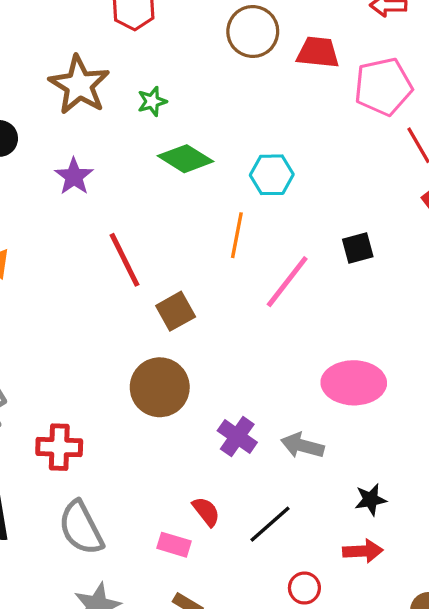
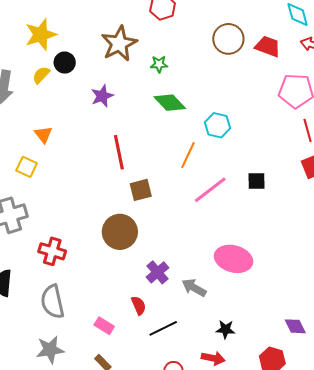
red trapezoid: (318, 52) -> (268, 46), moved
red semicircle: (206, 512) -> (139, 305), moved

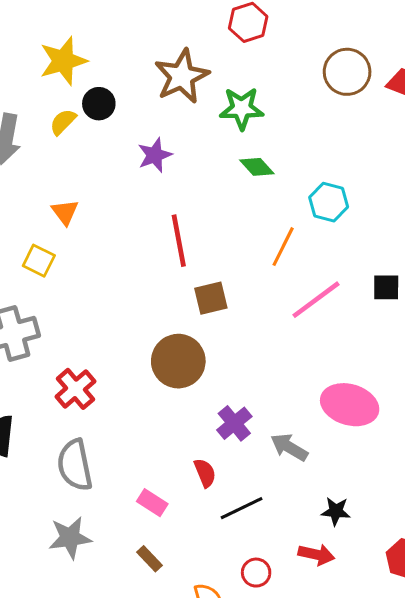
green star: (159, 64) -> (242, 108), size x1.6
green diamond: (170, 103) -> (257, 167), size x0.7
red cross: (52, 251) -> (76, 389), turned 32

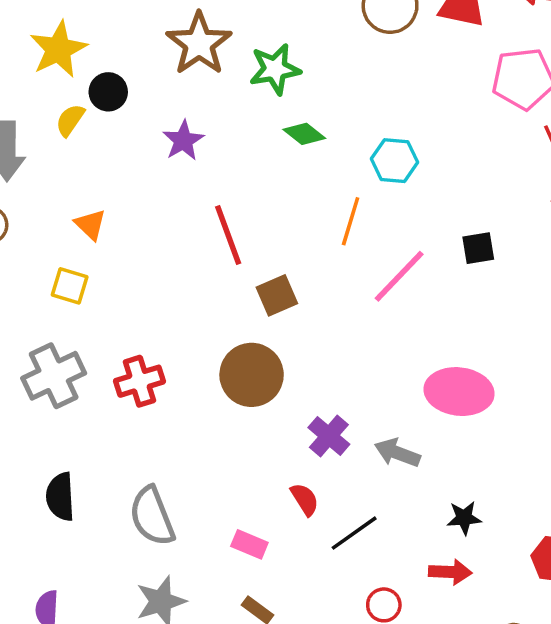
red cross: (76, 389) -> (139, 381), moved, turned 33

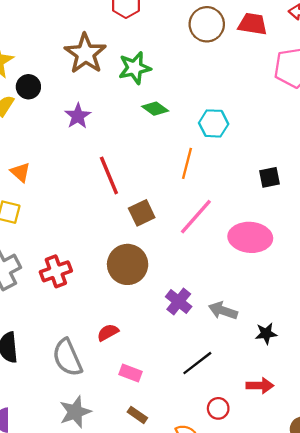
pink line: (399, 276) -> (196, 217), moved
pink ellipse: (459, 392) -> (250, 237), moved
red semicircle: (305, 499) -> (108, 332), moved, turned -85
black star: (464, 518) -> (266, 334), moved

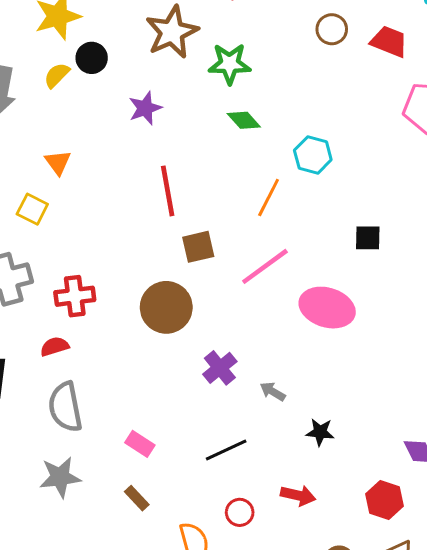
brown circle: (207, 24) -> (332, 29), size x0.7
gray arrow: (223, 311) -> (273, 391), size x0.7
red semicircle: (108, 332) -> (55, 346), moved

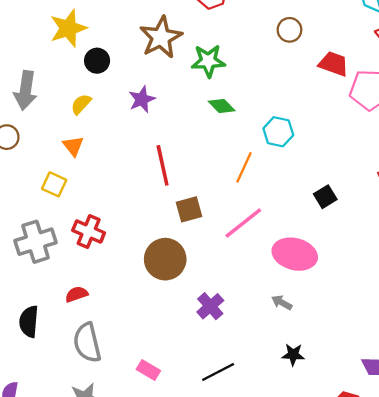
red trapezoid: (389, 42) -> (334, 64), moved
yellow semicircle: (57, 75) -> (81, 104), moved
black square: (368, 238) -> (325, 197), turned -30
red cross: (75, 296) -> (89, 232), moved, turned 32
gray arrow: (273, 391) -> (282, 303), moved

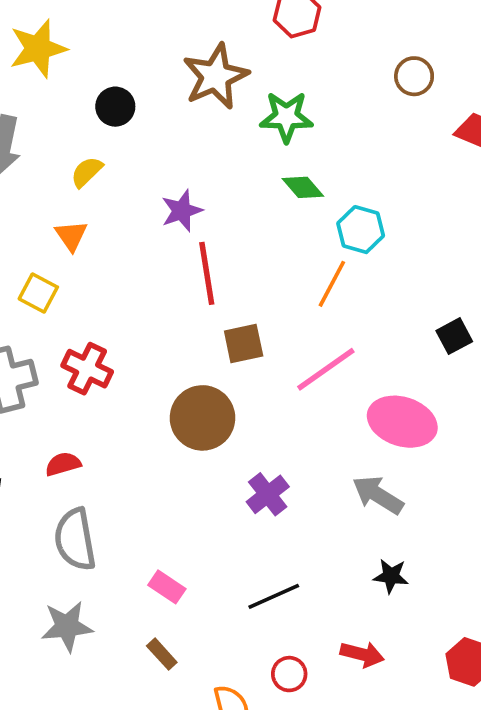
yellow star: (68, 28) -> (38, 49), moved
purple star: (142, 99) -> (182, 211), moved
cyan hexagon: (278, 132) -> (361, 230), moved
gray arrow: (282, 303) -> (378, 495), size x1.6

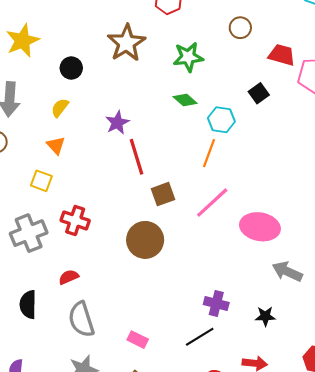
green star: (286, 117) -> (188, 57), moved
black square: (454, 336) -> (259, 93), moved
purple cross: (268, 494) -> (216, 304), moved, turned -30
gray arrow: (378, 495) -> (287, 272), moved

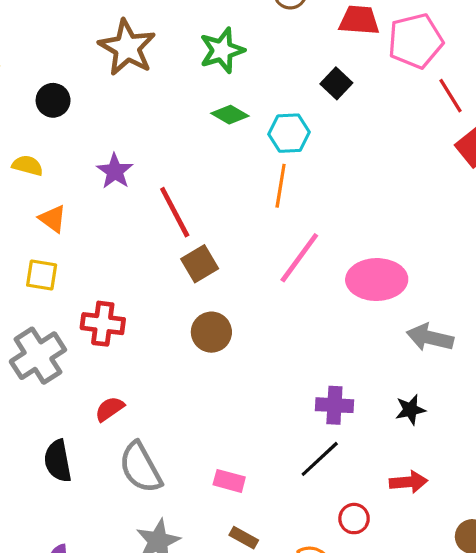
yellow semicircle: (60, 108) -> (28, 166), moved, turned 78
purple star: (117, 123) -> (115, 171), moved
brown square: (163, 194) -> (200, 264), moved
brown circle: (145, 240) -> (211, 332), size x0.7

